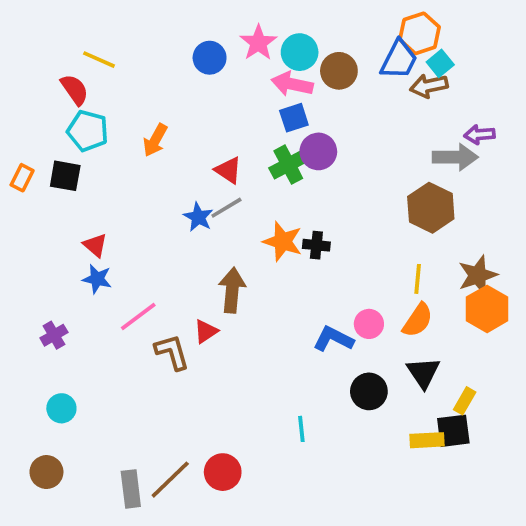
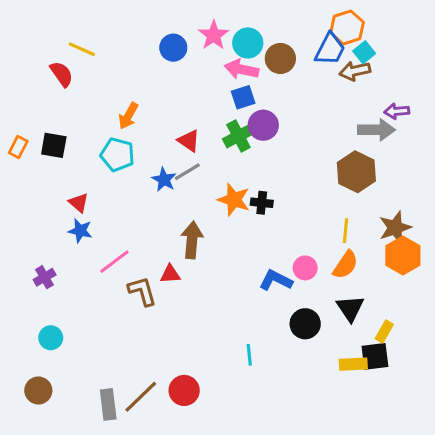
cyan pentagon: (88, 131) -> (117, 155), moved
red triangle: (206, 331) -> (170, 274), turned 30

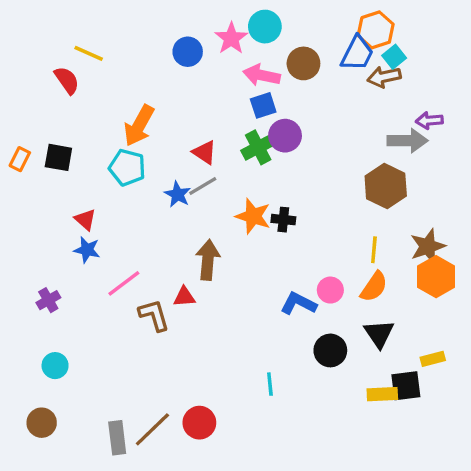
cyan circle: (248, 43) -> (265, 27), moved
orange arrow: (128, 116) -> (139, 126), size x1.4
yellow rectangle: (384, 332) -> (433, 359), moved, turned 45

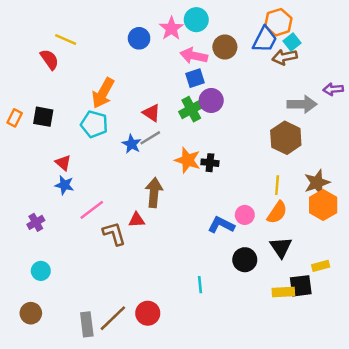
purple arrow: (429, 121) -> (333, 89), moved

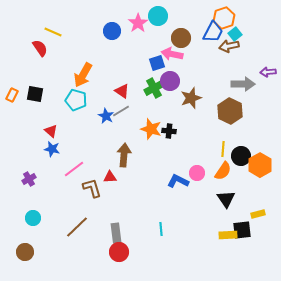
pink arrow: (194, 56) -> (172, 54), moved
brown star: (317, 183) -> (191, 98), moved
black circle: (245, 260) -> (241, 156), moved
brown line: (113, 318) -> (77, 227), moved
gray rectangle: (87, 324) -> (116, 233), moved

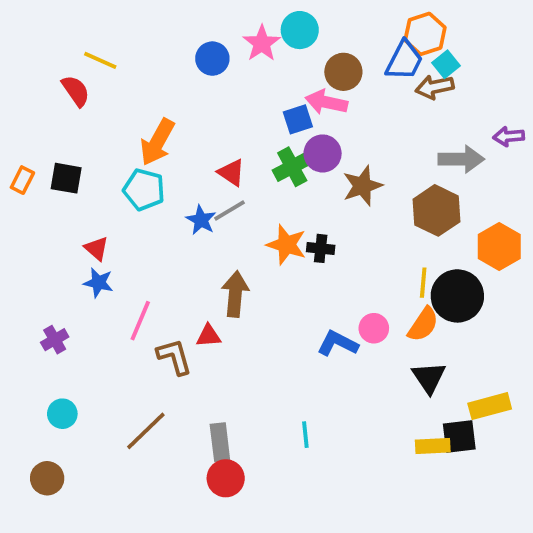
black circle: (241, 156) -> (457, 296), size x1.4
orange hexagon: (260, 165) -> (499, 247), moved
pink line: (74, 169) -> (140, 321), turned -30
yellow rectangle: (258, 214) -> (490, 406), size x1.5

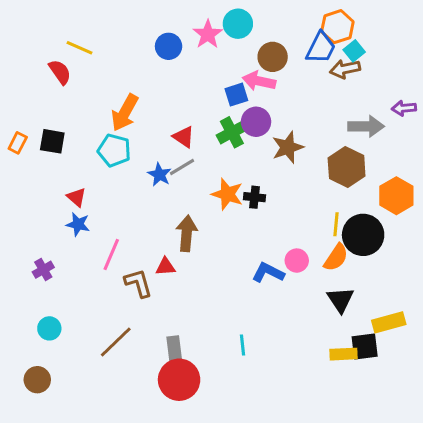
red circle: (226, 478) -> (179, 380), size x1.4

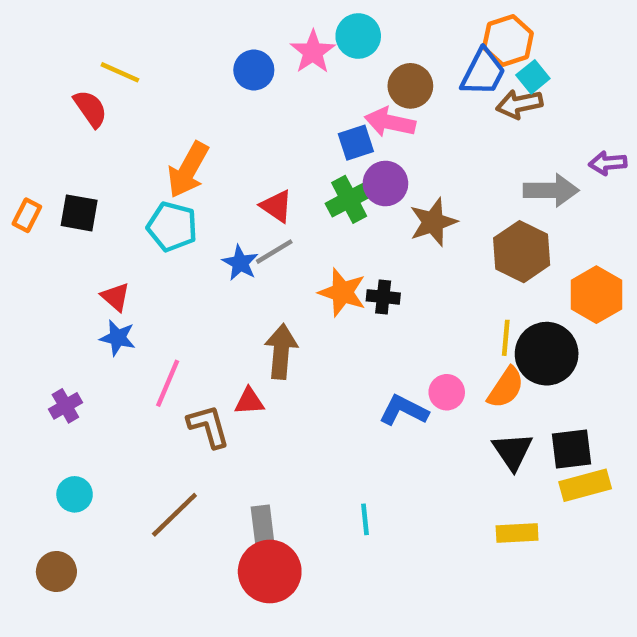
black square: (365, 347) -> (572, 449), moved

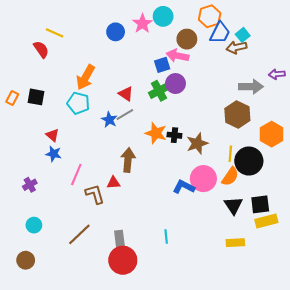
orange hexagon: (508, 41) -> (210, 16), moved
brown star: (433, 222) -> (197, 143), moved
pink circle: (447, 392) -> (203, 179), size x1.6

